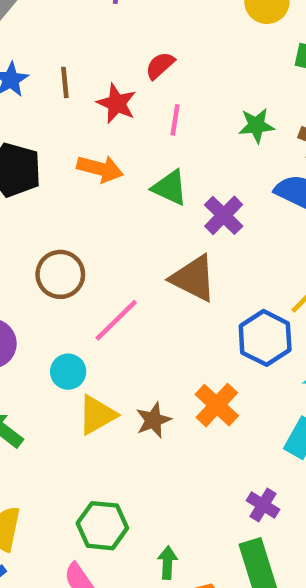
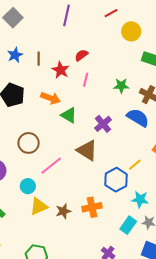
green triangle: (170, 188) -> (69, 115), moved
orange cross: (217, 405) -> (92, 207), turned 30

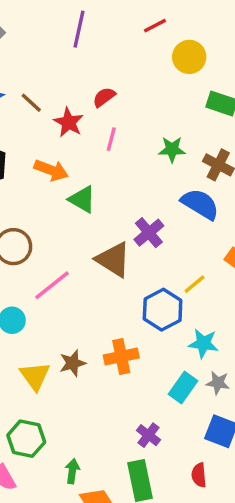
brown line: (39, 59) -> (31, 103), turned -48
purple cross: (103, 124) -> (149, 233), moved
yellow triangle: (39, 206) -> (35, 376), moved, turned -42

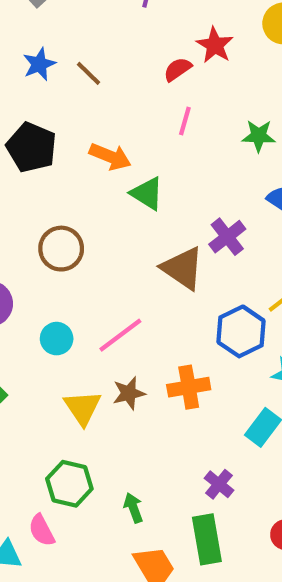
red star: (69, 122) -> (215, 45), moved
pink line: (52, 285) -> (120, 335), moved
green arrow: (72, 471) -> (133, 508), moved, turned -30

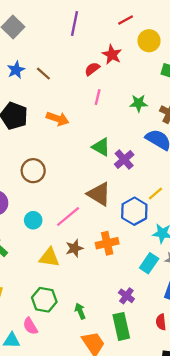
green triangle: (147, 194) -> (101, 147), moved
brown triangle: (183, 268) -> (99, 194), moved
yellow triangle: (82, 408) -> (49, 257), turned -45

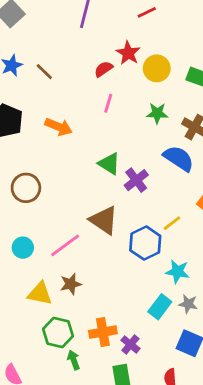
yellow circle: (149, 41) -> (157, 68), moved
orange cross: (107, 243) -> (103, 332), moved
green hexagon: (44, 300) -> (58, 332), moved

